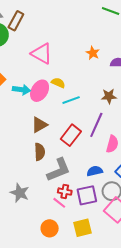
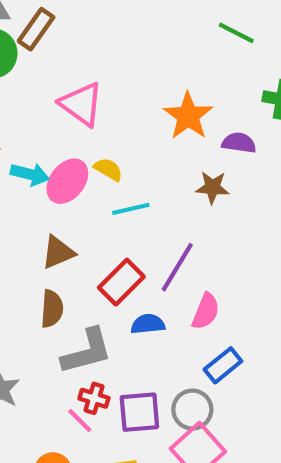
orange star: (93, 53) -> (188, 116), size x1.6
brown star: (109, 96) -> (212, 187), moved
blue semicircle: (95, 171) -> (148, 324), moved

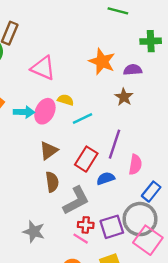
brown star: (212, 187) -> (124, 97), turned -30
gray circle: (192, 410) -> (140, 219), size x1.5

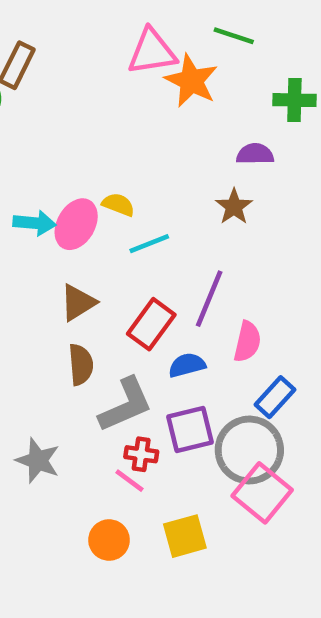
orange star: (102, 61) -> (191, 81), moved
pink triangle: (43, 68) -> (152, 52), moved, turned -36
purple square: (112, 227) -> (190, 429), moved

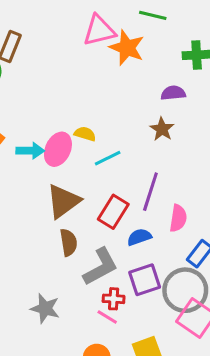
brown triangle: (78, 303) -> (63, 201), size x1.4

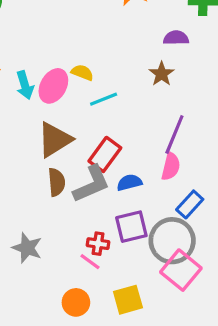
cyan arrow: (30, 151) -> (25, 85), turned 68
purple line: (150, 192) -> (174, 135), moved
gray L-shape: (101, 267) -> (92, 184), moved

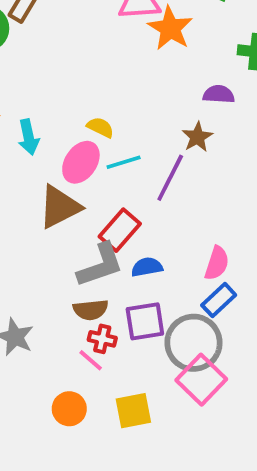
pink ellipse: (53, 86) -> (81, 162), moved
purple line: (174, 135) -> (170, 178), moved
pink semicircle: (171, 166) -> (217, 263), moved
brown semicircle: (57, 182) -> (91, 310), moved, turned 84

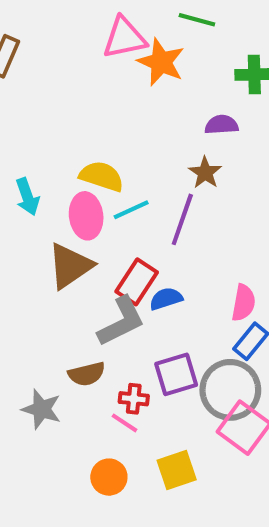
yellow semicircle: (100, 127) -> (102, 176), size x1.5
pink ellipse: (81, 162) -> (86, 216), turned -33
blue semicircle: (147, 267) -> (166, 299), moved
brown semicircle: (91, 310) -> (87, 374), moved

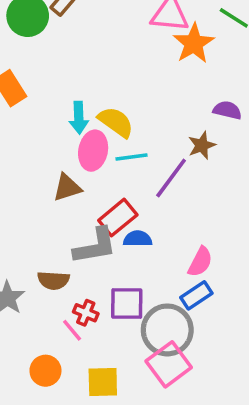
cyan arrow: (27, 197) -> (79, 118), moved
brown triangle: (70, 266) -> (67, 188), size x0.7

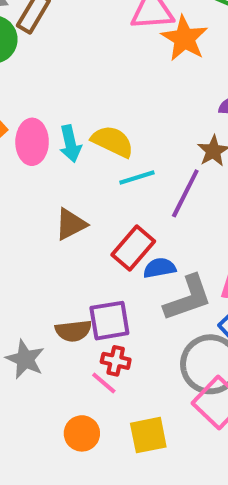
pink ellipse: (93, 151) -> (32, 142), moved
gray L-shape: (95, 246) -> (188, 298), moved
purple square: (127, 303) -> (109, 321), moved

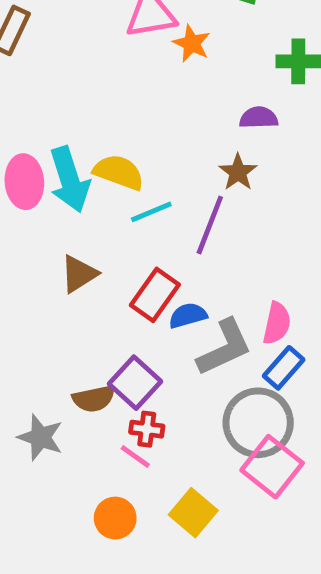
orange star: (184, 38) -> (192, 43), size x0.7
cyan arrow: (70, 144) -> (69, 180), size x1.5
purple square: (109, 321) -> (135, 383), turned -33
yellow square: (148, 435) -> (193, 513), turned -33

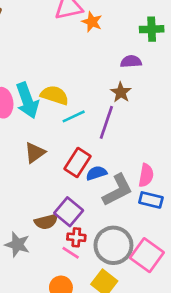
blue rectangle: (284, 368) -> (151, 200), turned 65
gray circle: (258, 423) -> (113, 245), moved

